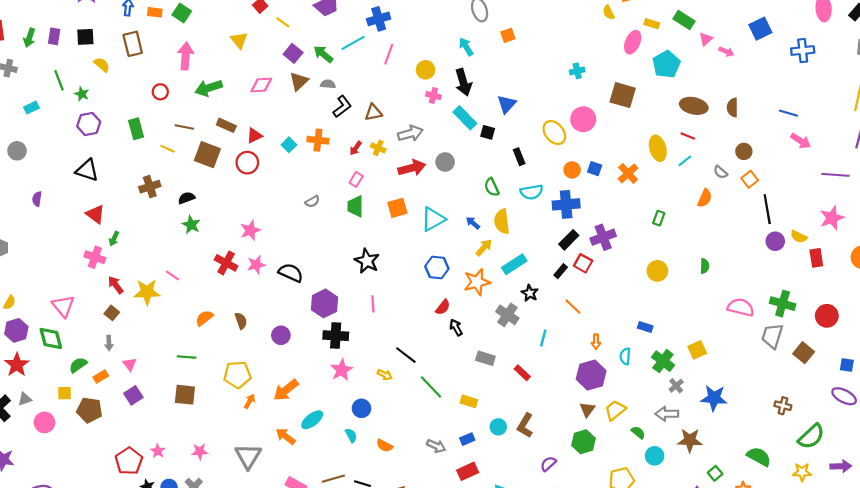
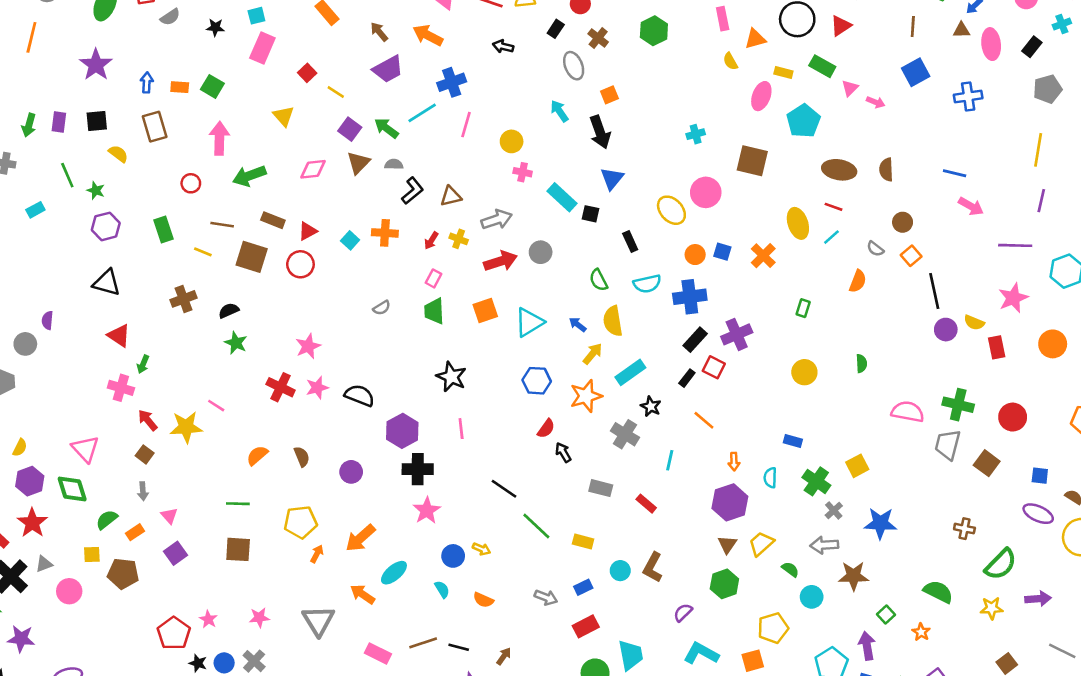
black arrow: (463, 82) -> (600, 132), moved
gray circle: (17, 151) -> (25, 344), moved
yellow arrow: (385, 375) -> (481, 549), moved

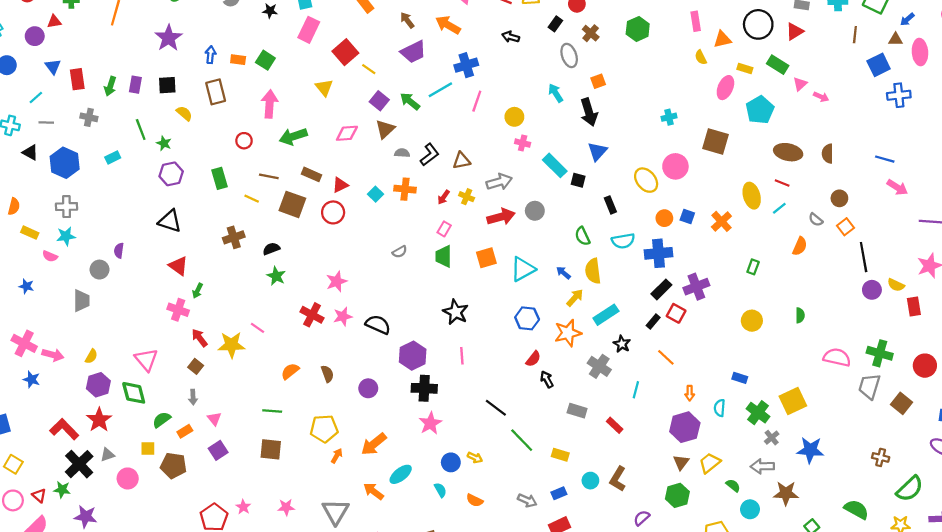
blue square: (916, 72) -> (879, 65), moved
red square: (307, 73) -> (345, 52), size x1.6
gray semicircle: (394, 164) -> (402, 153), moved
yellow square: (857, 466) -> (793, 401), size x1.4

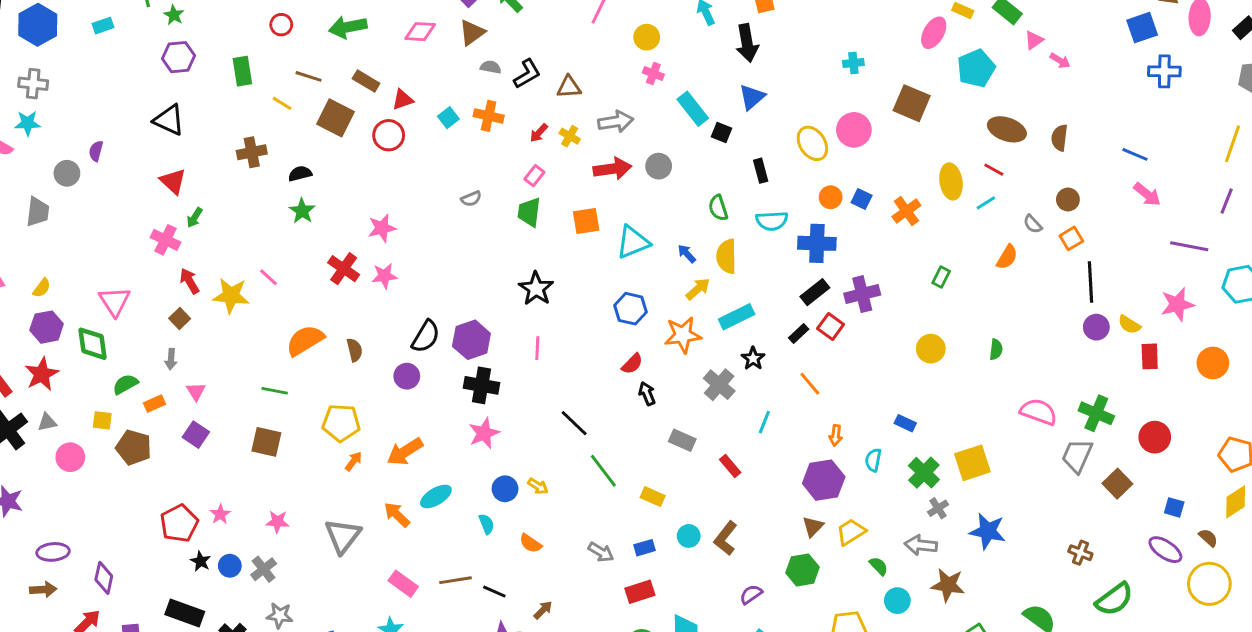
black semicircle: (378, 325) -> (426, 337), moved, turned 90
orange semicircle: (290, 371) -> (305, 340), size x1.5
purple square: (218, 450) -> (196, 435), turned -30

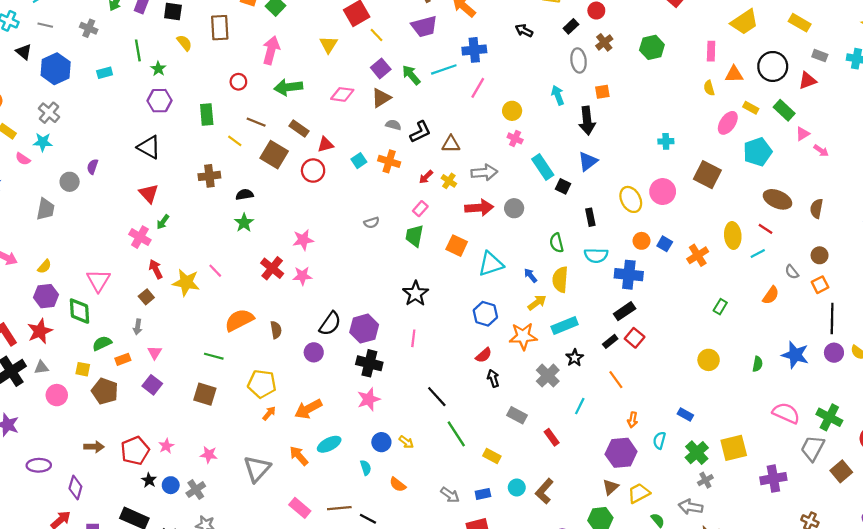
gray cross: (33, 84) -> (49, 113), turned 30
orange square: (586, 221) -> (457, 246), turned 30
purple cross: (862, 294) -> (773, 479), moved
blue star: (988, 531) -> (795, 355), moved
brown arrow: (43, 590) -> (94, 447), moved

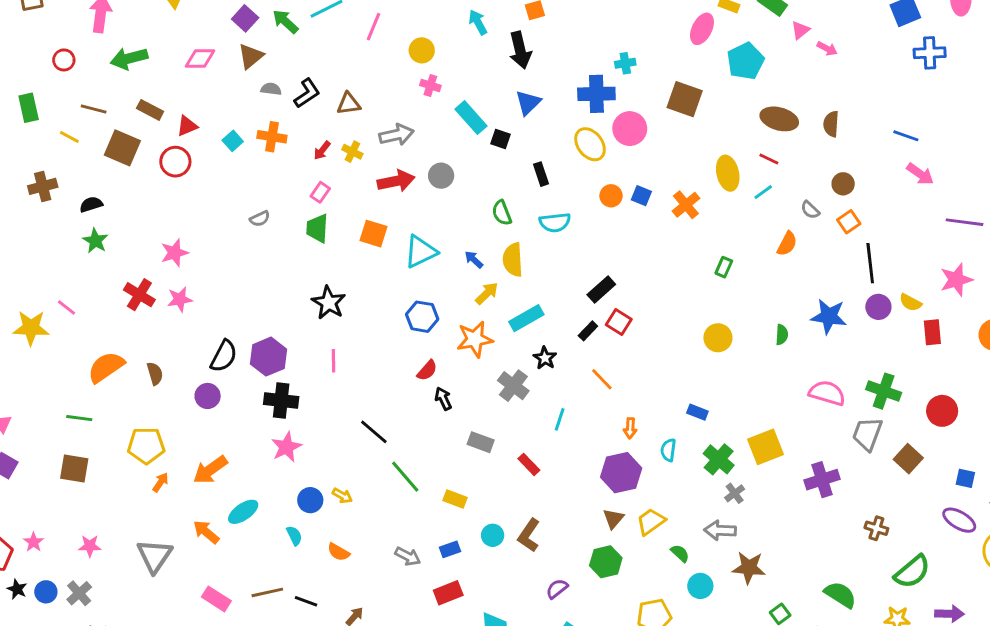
blue cross: (629, 275) -> (596, 94), moved

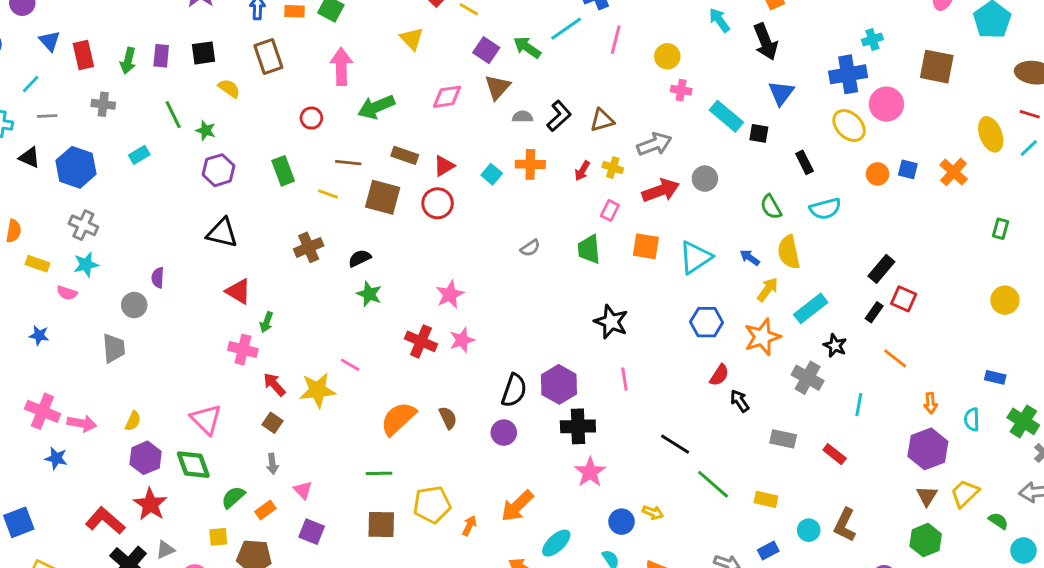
pink rectangle: (320, 192) -> (610, 210), moved
yellow pentagon: (146, 446) -> (432, 505), moved

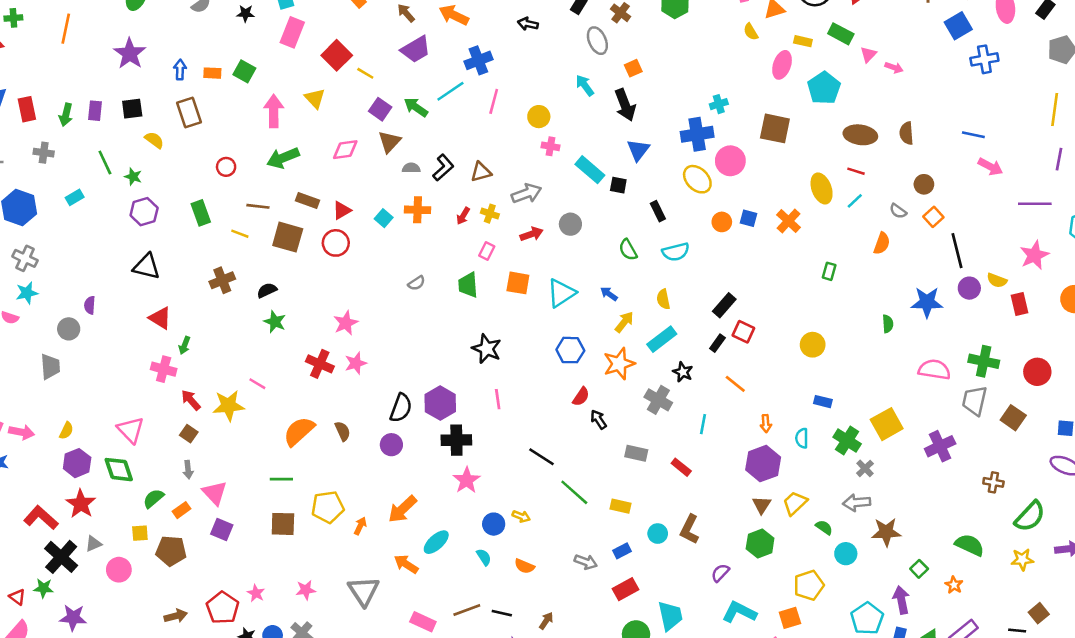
pink arrow: (341, 67) -> (274, 111), moved
red arrow: (661, 190) -> (532, 234), size x0.7
yellow semicircle: (789, 252) -> (663, 299), moved, size x0.7
yellow circle: (1005, 300) -> (813, 345), moved
pink triangle: (303, 490) -> (215, 493), size x1.5

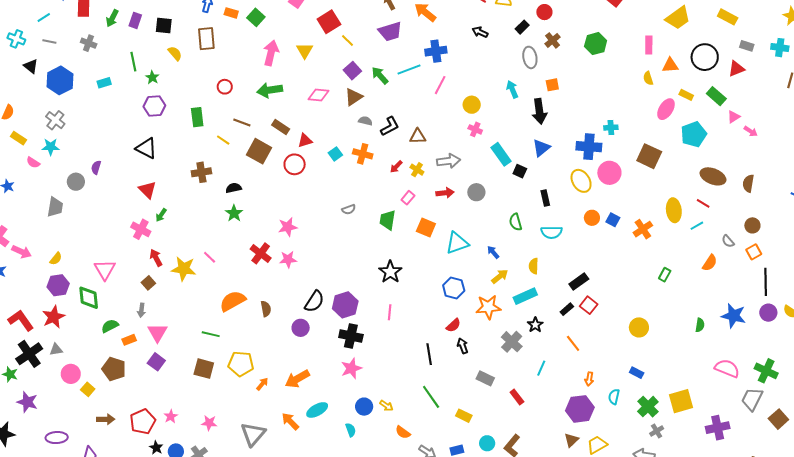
black line: (541, 457) -> (429, 354), moved, turned 35
yellow square: (140, 533) -> (88, 389), moved, turned 32
orange semicircle: (524, 566) -> (403, 432), moved

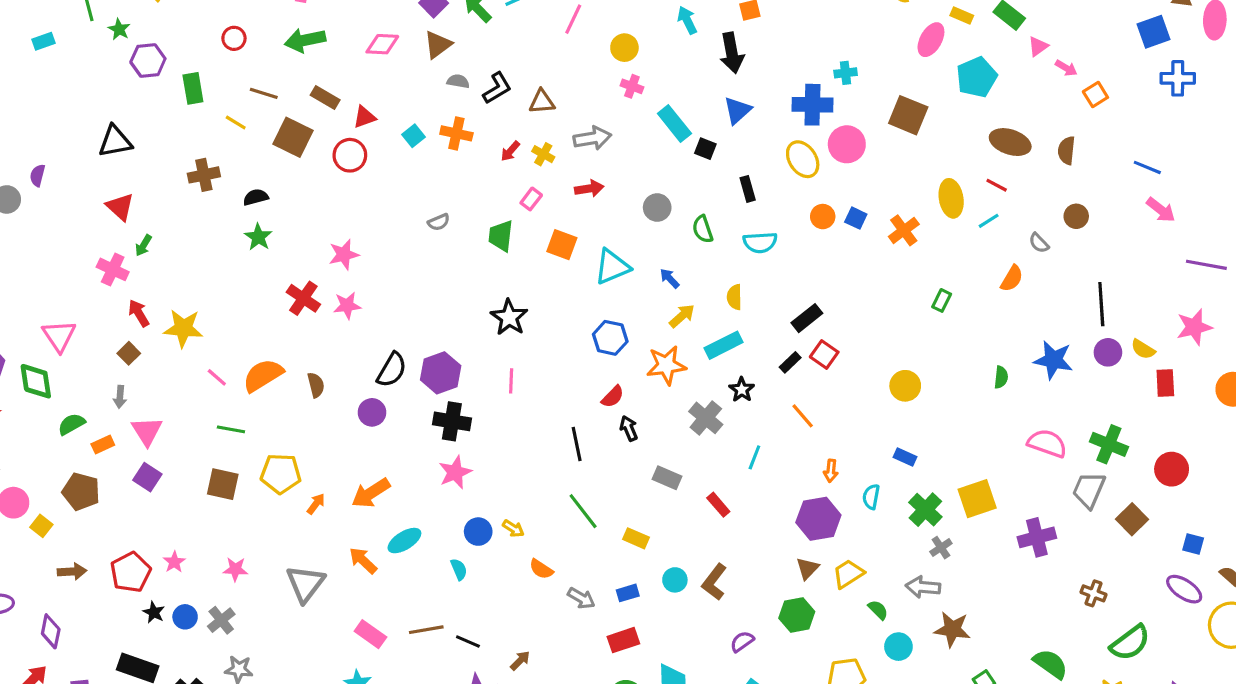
purple hexagon: (154, 106) -> (148, 60), moved
black triangle: (146, 148) -> (115, 141), turned -35
gray circle: (476, 192) -> (657, 208), moved
orange square: (754, 252) -> (1095, 94), moved
pink line: (210, 257) -> (217, 377), moved

